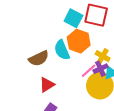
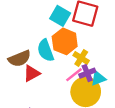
yellow cross: (103, 56) -> (81, 58), moved
red triangle: (47, 85) -> (32, 73), moved

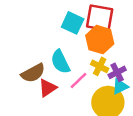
orange hexagon: (65, 41) -> (100, 40), moved
purple cross: (87, 73) -> (117, 72), moved
pink line: (74, 75) -> (78, 81), moved

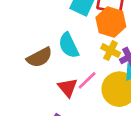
pink line: (78, 81) -> (87, 80), moved
red triangle: (48, 88) -> (68, 88), moved, turned -36

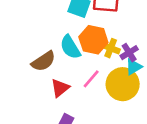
orange hexagon: (111, 22) -> (93, 40), moved
red triangle: (68, 88) -> (60, 88), moved, turned 36

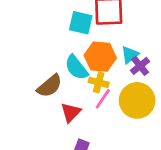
yellow cross: (111, 48) -> (99, 82), moved
cyan triangle: (134, 67) -> (130, 55), moved

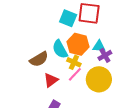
cyan triangle: (130, 55) -> (99, 46), turned 32

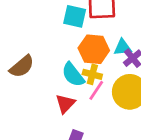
cyan semicircle: (60, 49) -> (73, 75), moved
brown semicircle: (39, 59) -> (22, 66), moved

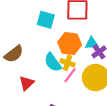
cyan square: (75, 16) -> (46, 20), moved
red triangle: (65, 104) -> (27, 83), moved

